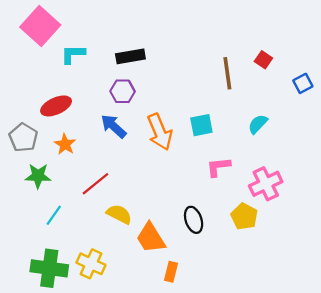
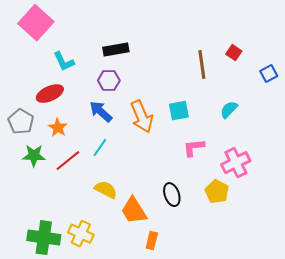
cyan L-shape: (73, 54) -> (64, 62), moved, turned -115
red line: (95, 184) -> (68, 161), moved
cyan line: (54, 215) -> (100, 148), moved

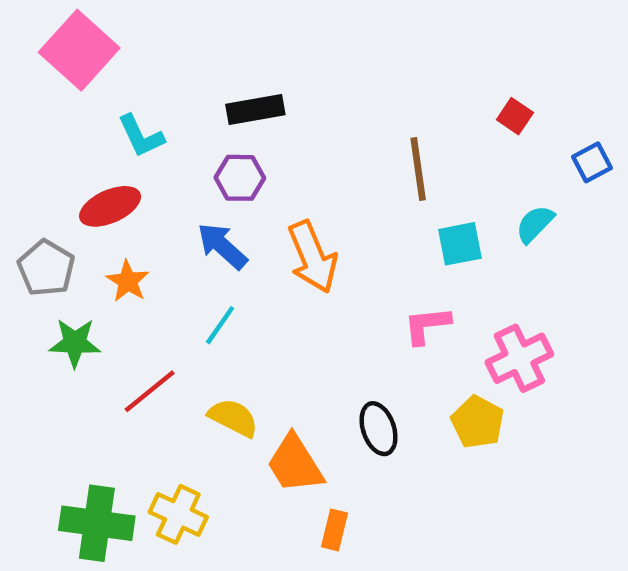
brown line: (202, 65) -> (418, 169), moved
cyan semicircle: (229, 110) -> (535, 224), moved
cyan square: (179, 111) -> (460, 244), moved
red line: (68, 161) -> (150, 391), moved

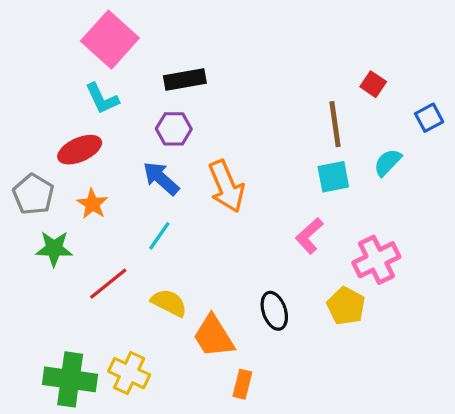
pink square: (79, 50) -> (110, 40), moved
brown line: (418, 169) -> (335, 124), moved
pink L-shape: (427, 325) -> (309, 236), turned -36

